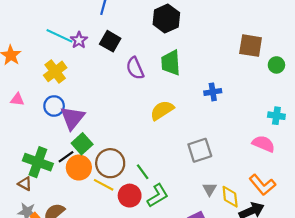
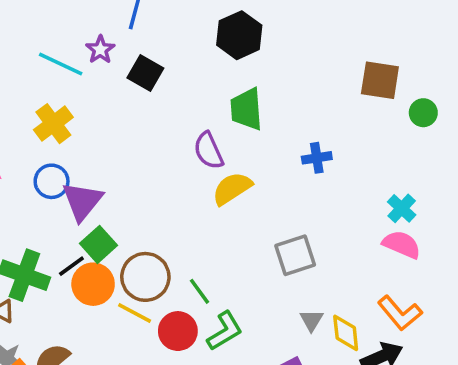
purple star: (79, 40) -> (100, 50), moved
purple semicircle: (135, 68) -> (209, 151), moved
cyan cross: (276, 116) -> (402, 208), moved, turned 35

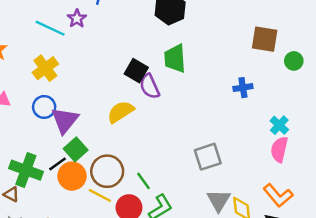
black square: (145, 73) -> (136, 71), moved
blue cross: (317, 158) -> (243, 88), moved
yellow semicircle: (232, 189) -> (120, 112), moved
pink semicircle: (402, 244) -> (279, 149), turned -100
gray triangle: (311, 320) -> (219, 200), size x1.5

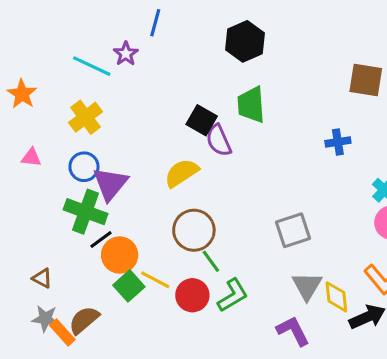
green square: (76, 149) -> (129, 286), moved
green cross: (26, 170) -> (86, 212), moved
brown circle: (107, 171) -> (194, 230), moved

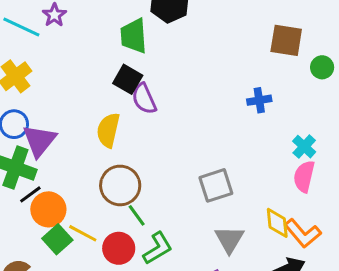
green trapezoid: (251, 105) -> (134, 36), moved
yellow semicircle: (182, 173) -> (108, 130), turned -44
yellow diamond: (336, 297) -> (277, 223), moved

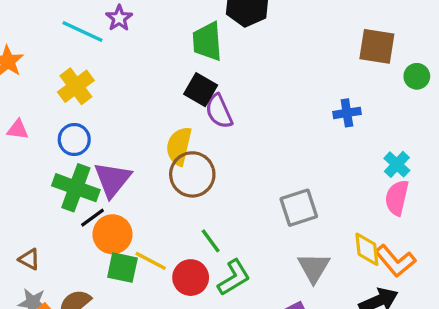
purple triangle: (39, 141) -> (112, 179), moved
brown circle: (120, 185) -> (192, 174), moved
green square: (57, 239) -> (122, 268), turned -36

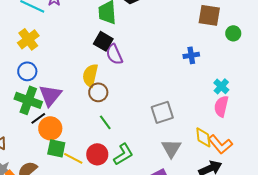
brown circle: (192, 174) -> (98, 92), size x0.7
green line: (211, 241) -> (105, 122), moved
yellow line: (151, 261) -> (73, 158), moved

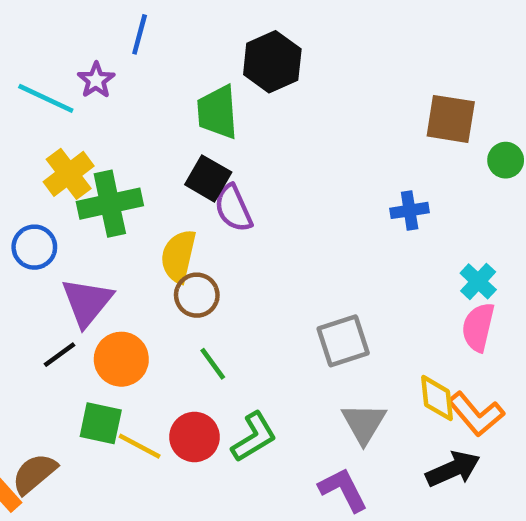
yellow cross: (28, 39) -> (69, 174), moved
green cross: (28, 100) -> (110, 204), moved, turned -32
orange circle: (50, 128) -> (121, 359), moved

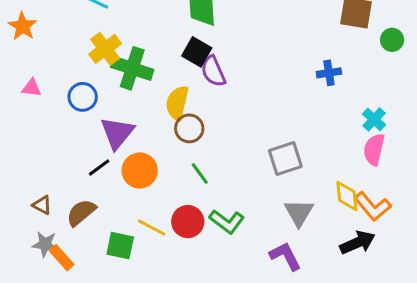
green cross: (110, 204) -> (132, 68), turned 30
green square: (101, 423) -> (120, 246), moved
green L-shape: (254, 437) -> (227, 222), turned 68
brown semicircle: (34, 474) -> (81, 213), moved

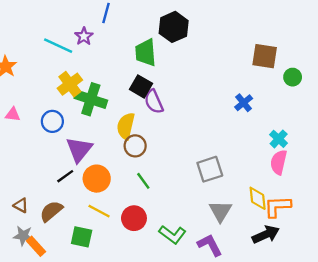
blue cross: (329, 73) -> (244, 103), turned -30
orange L-shape: (373, 207) -> (277, 207), turned 128
green L-shape: (227, 222) -> (172, 235), moved
yellow line: (152, 228) -> (99, 211), moved

